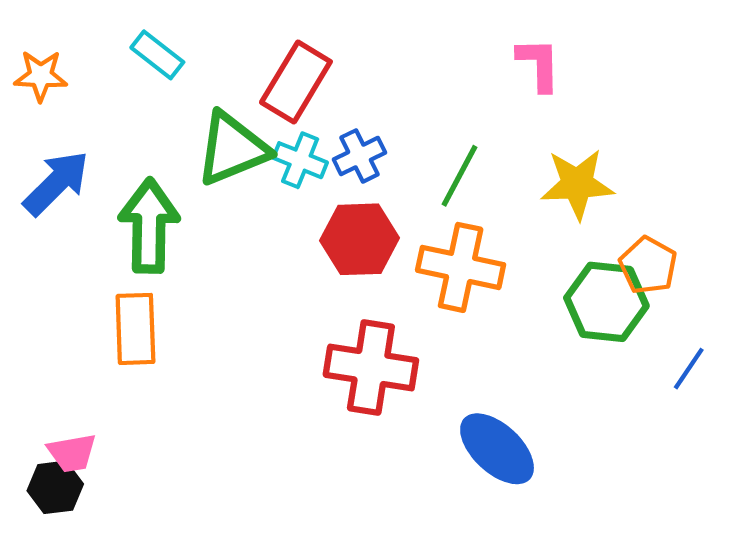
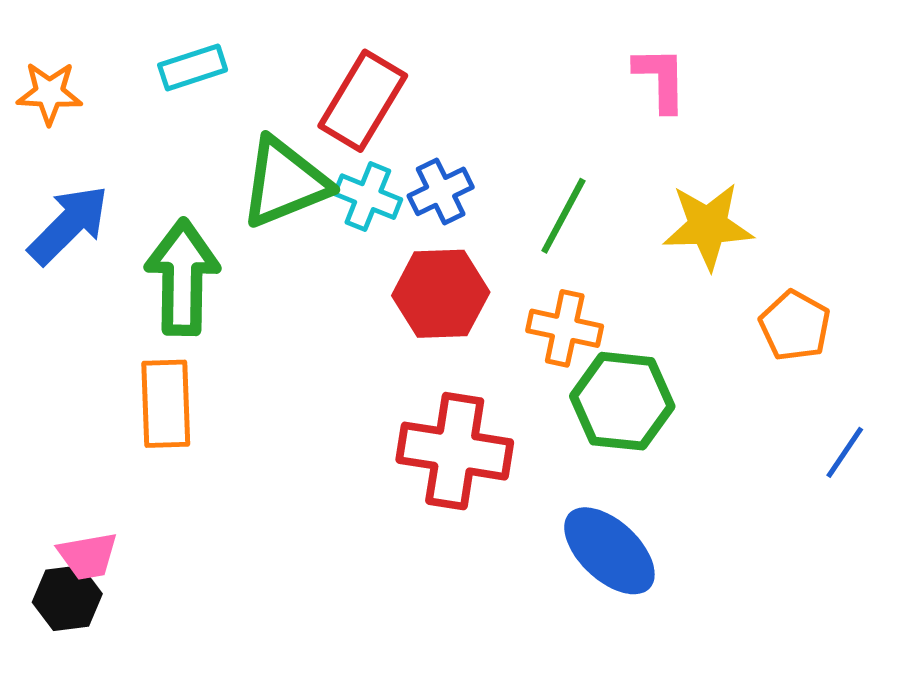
cyan rectangle: (157, 55) -> (193, 67), turned -56
orange cross: (461, 267) -> (565, 328), size x0.7
green hexagon: (606, 302) -> (622, 401), moved

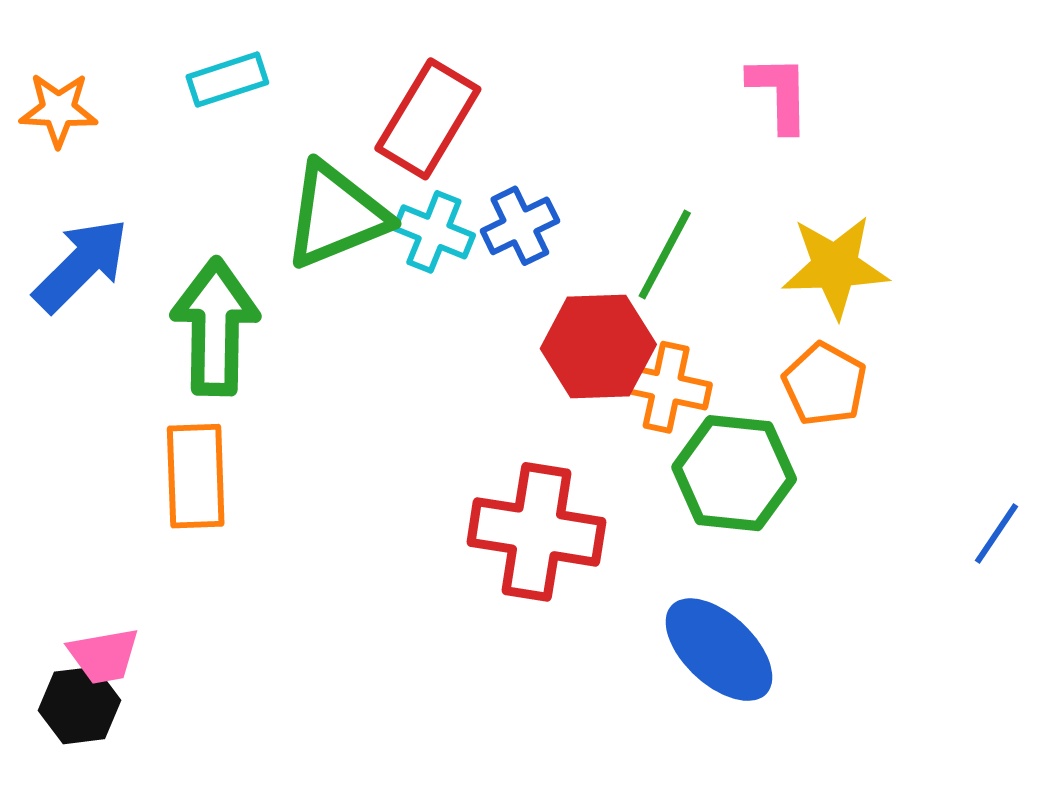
red hexagon: (441, 294) -> (598, 346), moved
orange pentagon: (795, 326) -> (825, 384), moved

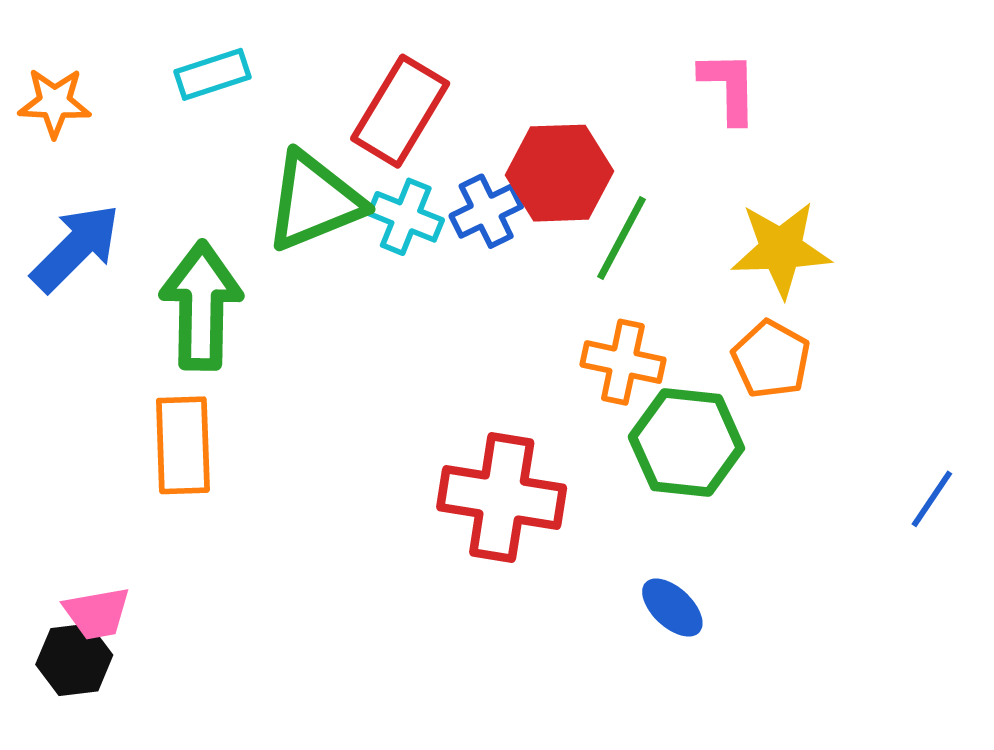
red hexagon: (598, 346) -> (559, 173), moved
blue ellipse: (719, 650) -> (672, 608), size x0.6

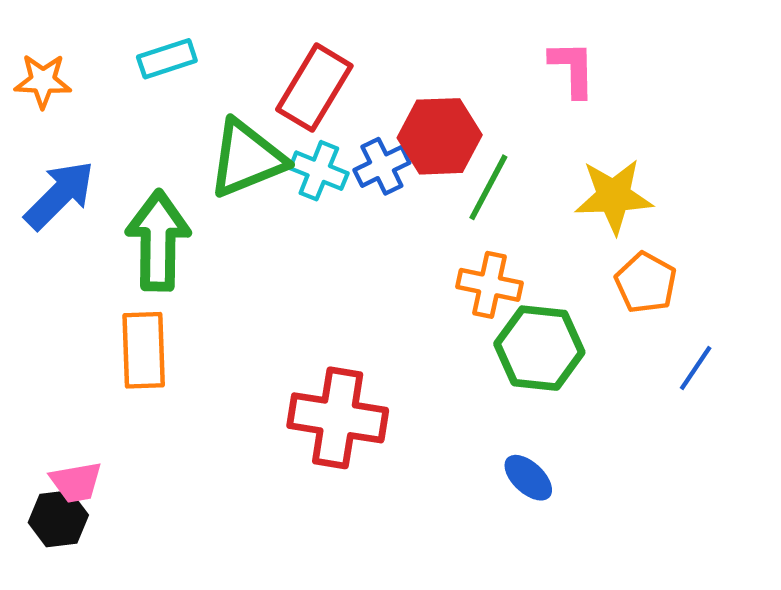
orange pentagon: (771, 359) -> (646, 283), moved
red cross: (502, 498) -> (338, 418), moved
blue line: (932, 499) -> (696, 368), moved

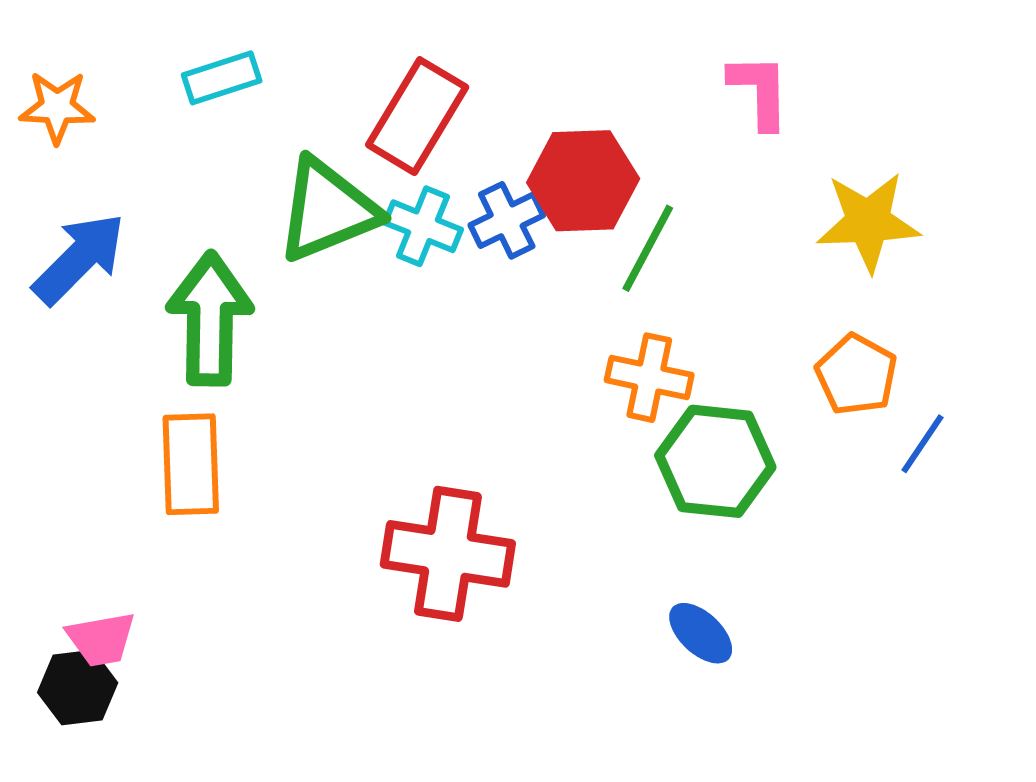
yellow star: (614, 196) -> (868, 222), moved
blue line: (696, 368) -> (923, 444), moved

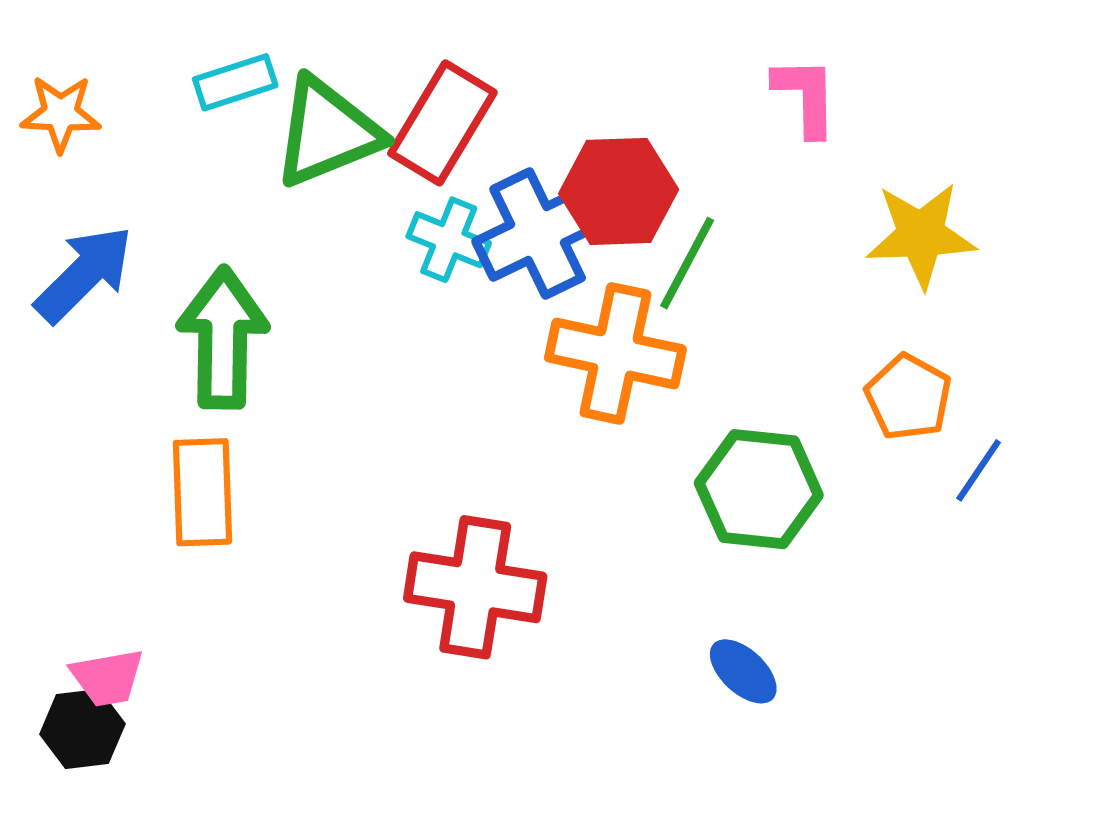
green triangle: (327, 210) -> (327, 132), moved
blue cross: (507, 220) -> (538, 233), size x1.6
orange cross: (649, 378) -> (615, 353), moved, size x1.5

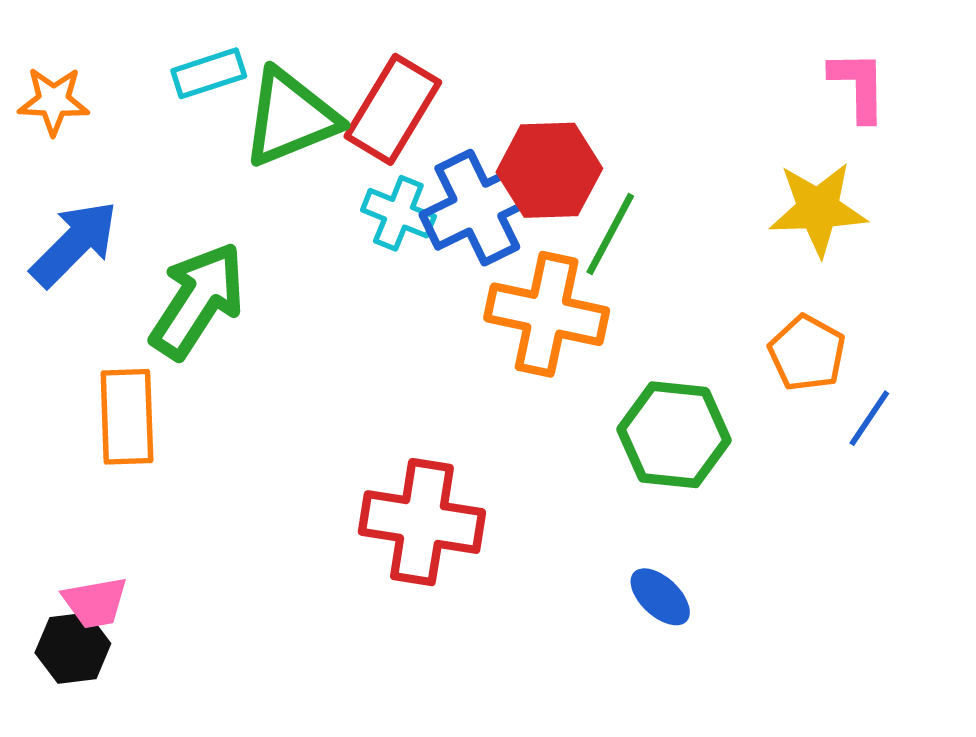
pink L-shape: (806, 96) -> (858, 86), moved
green arrow: (223, 338) -> (198, 300), turned 32
orange rectangle: (202, 492) -> (127, 417), moved

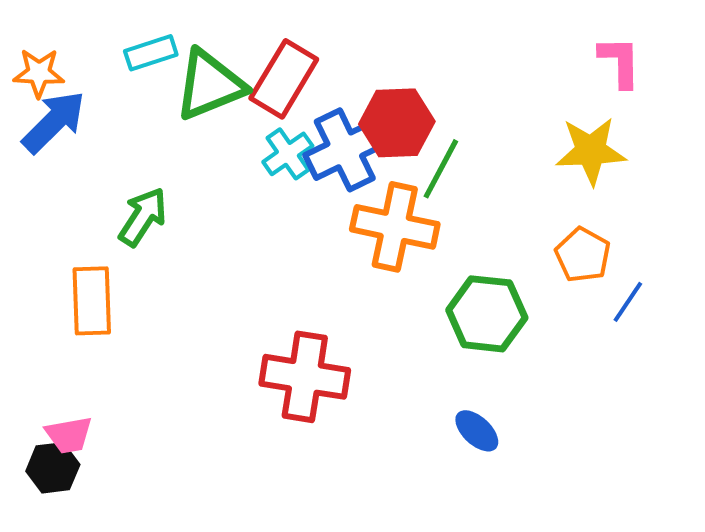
cyan cross: (398, 213) -> (288, 154), turned 33
blue arrow: (74, 244) -> (54, 122), moved
green arrow: (198, 300) -> (143, 217), size x0.7

